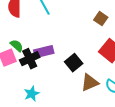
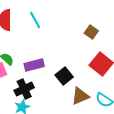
black cross: (30, 59) -> (24, 89), moved

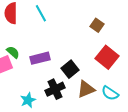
black cross: (24, 89) -> (55, 89), moved

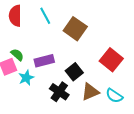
brown square: (97, 25) -> (75, 29), moved, size x1.6
black cross: (55, 89) -> (59, 92), turned -30
cyan star: (28, 100) -> (26, 78), moved

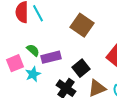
cyan line: (45, 16) -> (38, 13), moved
green semicircle: (17, 55) -> (33, 50), moved

